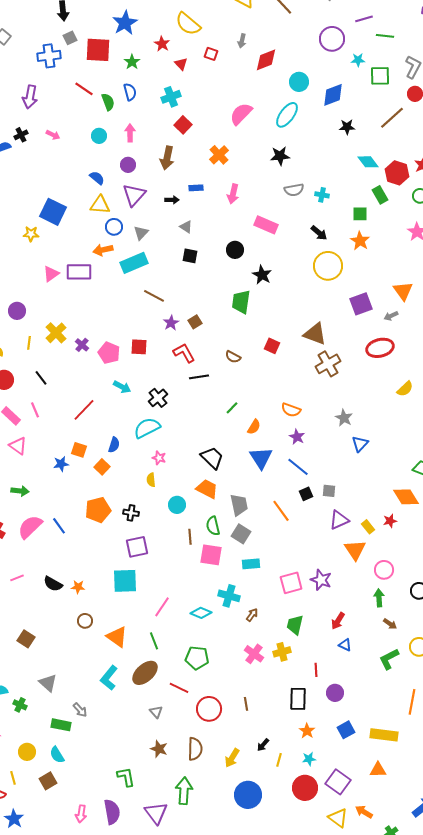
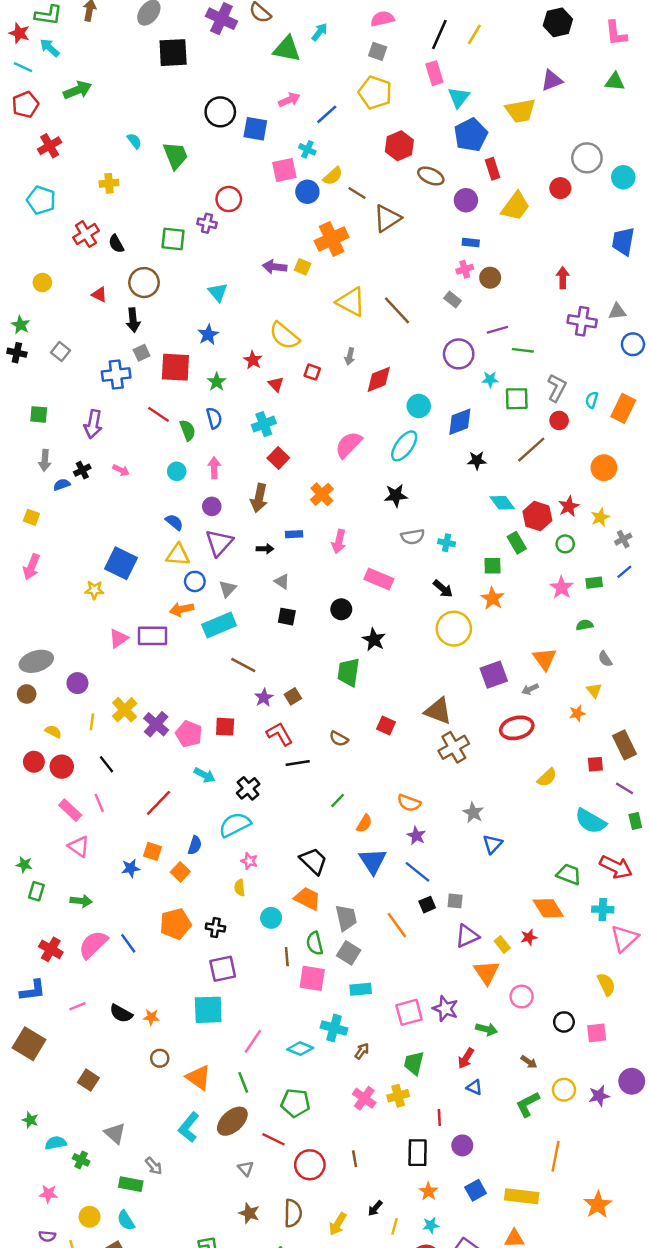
blue star: (125, 23) -> (208, 335), size x0.7
purple cross: (82, 345) -> (156, 724), size x1.5
green arrow: (379, 598) -> (486, 1029), moved, turned 108

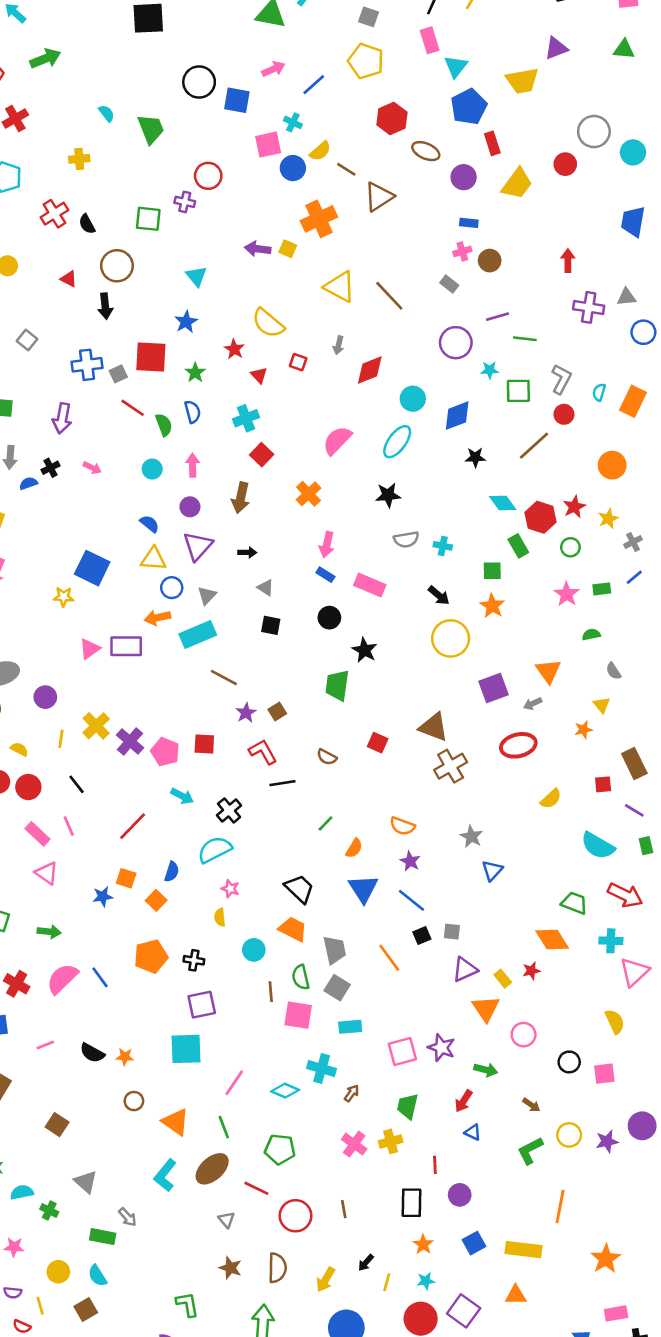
gray square: (142, 353) -> (118, 374), moved
blue rectangle: (294, 534) -> (325, 575), moved, turned 35

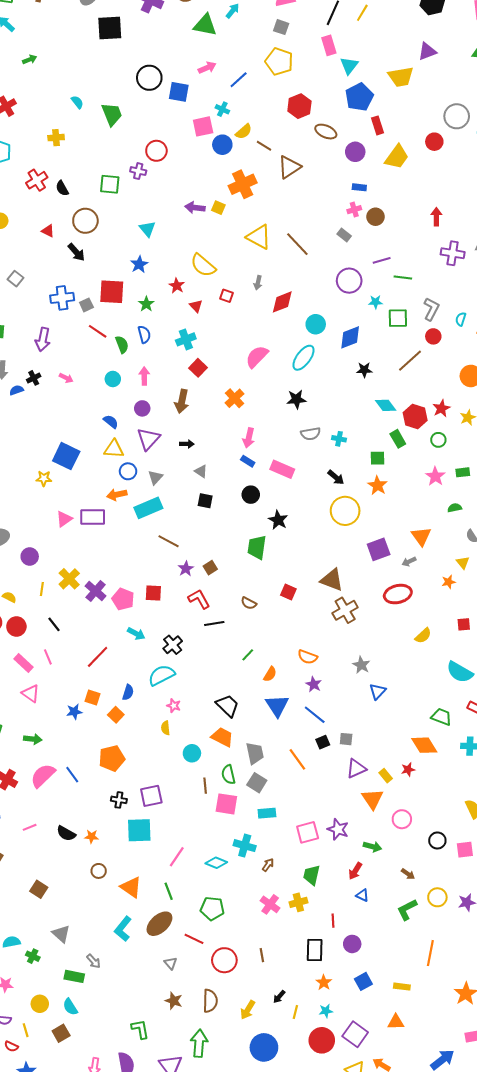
green arrow: (45, 59) -> (30, 59), size x0.6
black arrow: (105, 306) -> (76, 252), turned -36
black cross: (194, 960) -> (119, 800), moved
yellow rectangle: (524, 1250) -> (402, 987), size x0.6

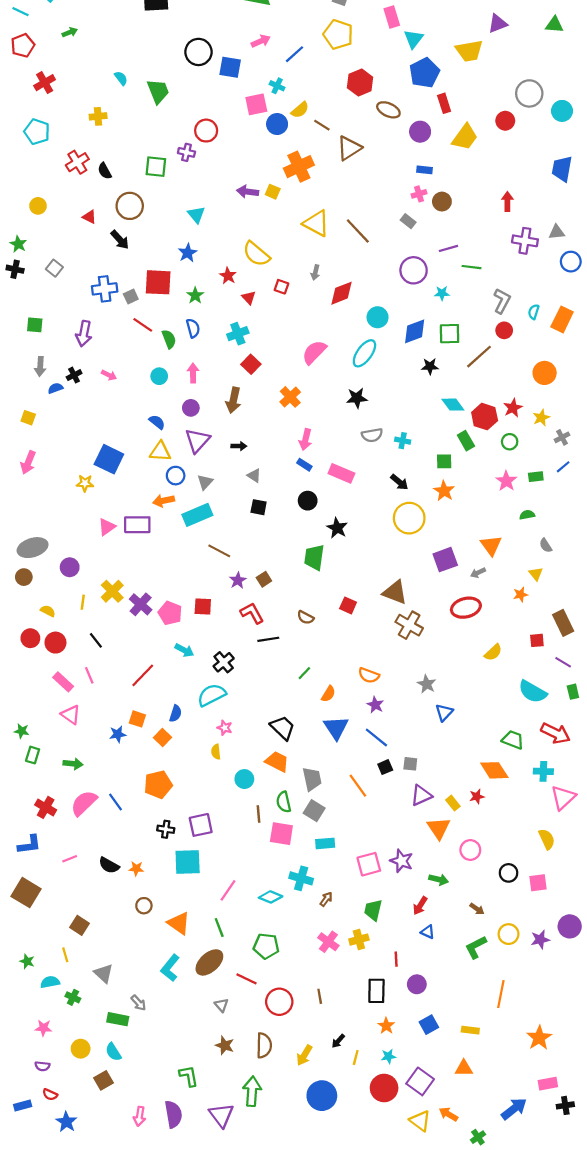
green square: (398, 318) -> (450, 334), moved
brown cross: (345, 610) -> (409, 625), turned -30
yellow line: (26, 1030) -> (65, 955), moved

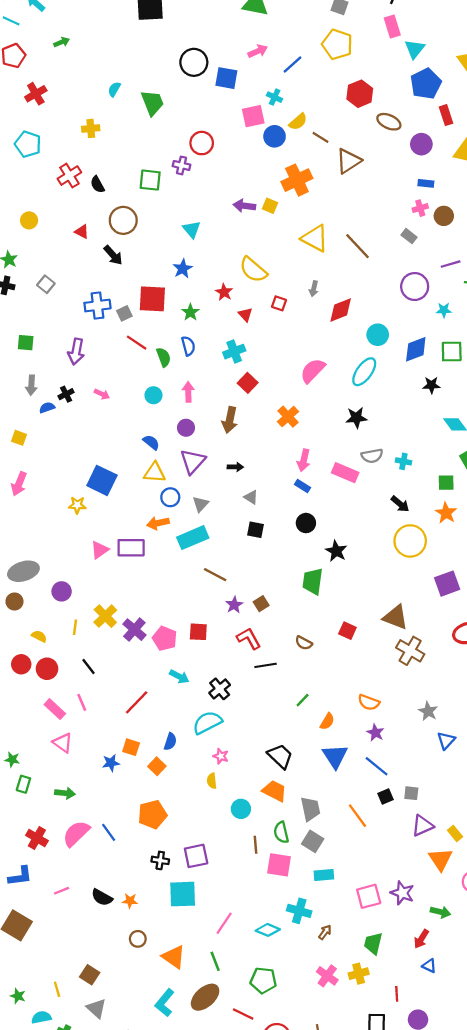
cyan semicircle: (121, 78) -> (114, 89), turned -112
pink rectangle: (341, 473) -> (345, 473), moved
brown square: (79, 925) -> (90, 975), moved

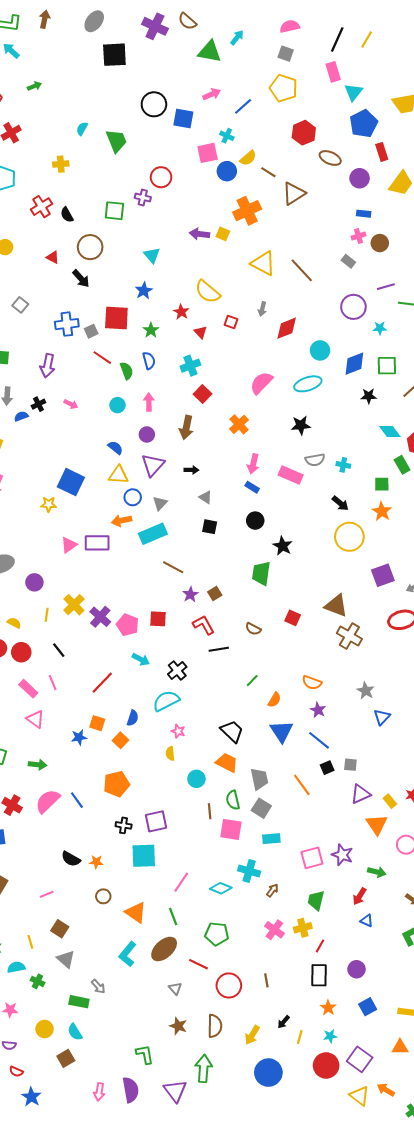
cyan ellipse: (364, 372) -> (308, 384), turned 36
pink line: (62, 891) -> (47, 894), moved
red line: (397, 994) -> (320, 946), moved, turned 32

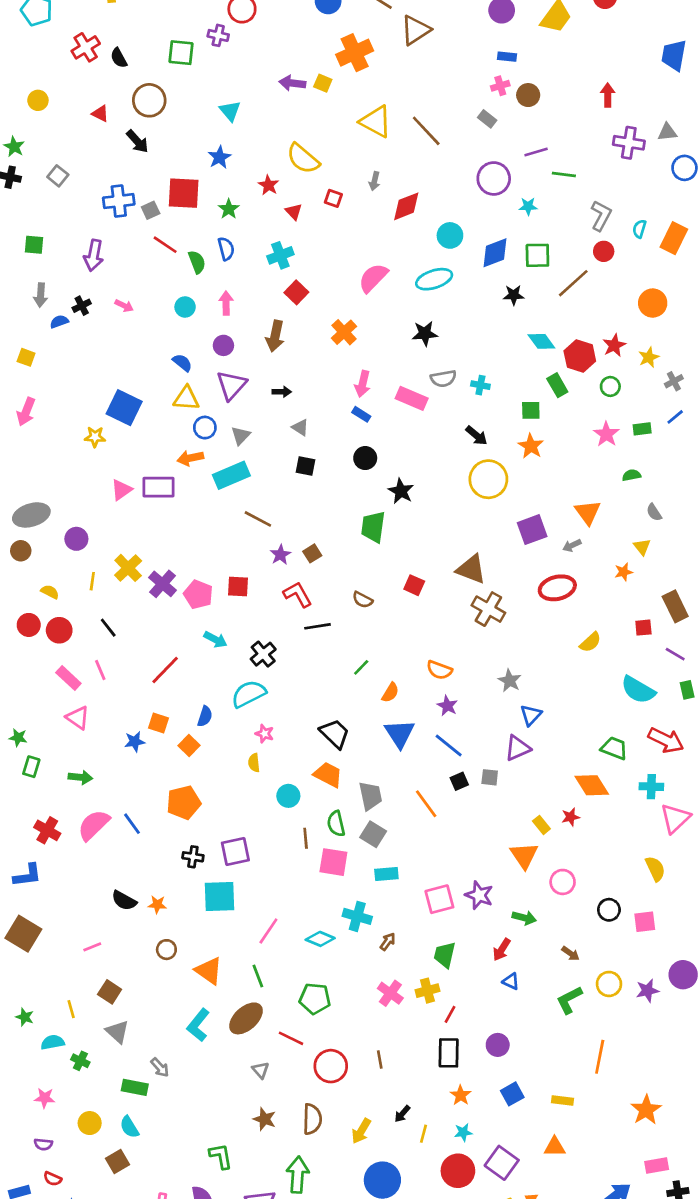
purple triangle: (361, 794) -> (518, 748), moved

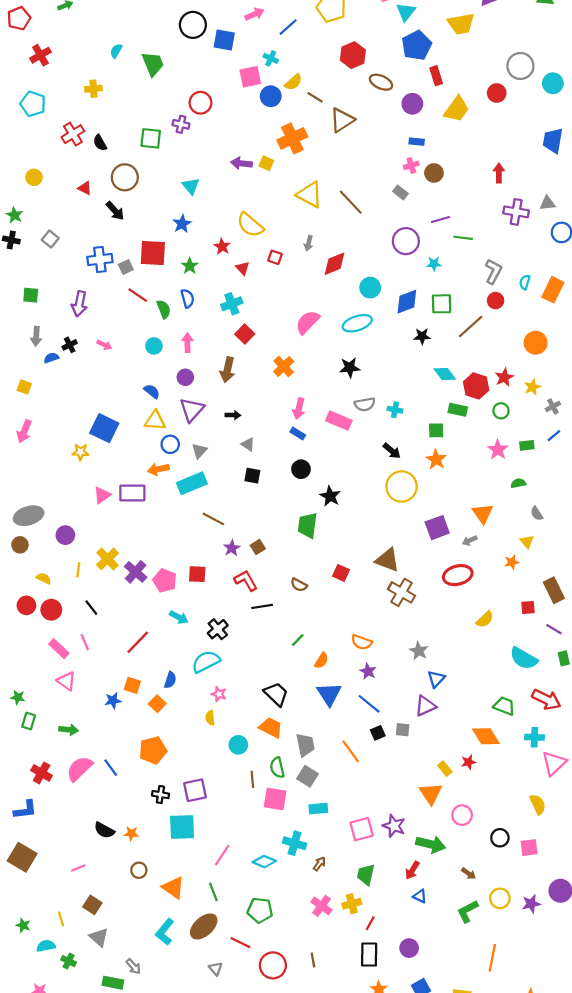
green rectangle: (557, 385) -> (458, 410), turned -48
green arrow: (524, 918) -> (431, 844), size x1.5

